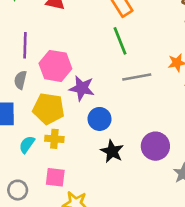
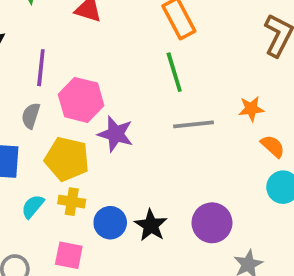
blue circle: (100, 119) -> (110, 223), moved

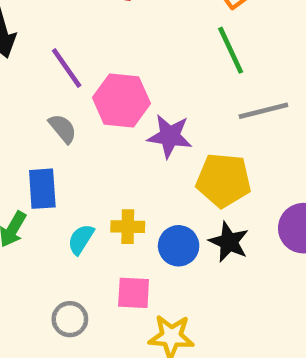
purple line: (41, 68) -> (67, 68), turned -33
gray semicircle: (31, 116) -> (63, 128), turned 130
yellow pentagon: (67, 159) -> (224, 180), moved

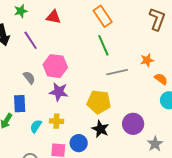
purple line: (67, 68) -> (31, 40), moved
purple star: (170, 136) -> (59, 92), moved
blue circle: (179, 246) -> (79, 143), moved

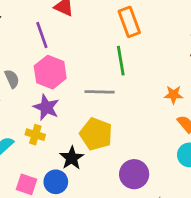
purple line: (31, 40) -> (42, 35), moved
gray line: (117, 72) -> (100, 92), moved
yellow cross: (56, 121) -> (35, 135), moved
black star: (100, 129) -> (72, 158), moved

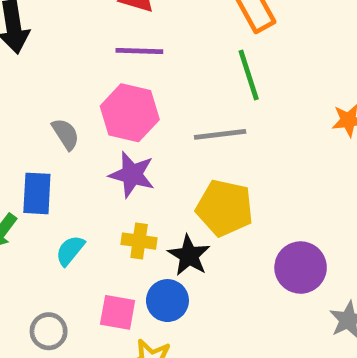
purple line: (42, 35) -> (139, 51), moved, turned -60
yellow cross: (35, 135) -> (139, 241), moved

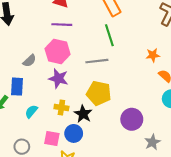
gray semicircle: (66, 134) -> (30, 61), turned 80

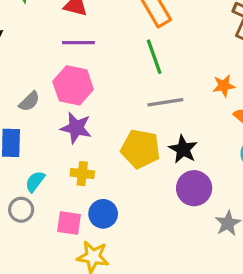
gray line: (97, 61) -> (165, 102), moved
black star: (83, 114) -> (183, 149), moved
gray circle: (22, 147) -> (21, 210), moved

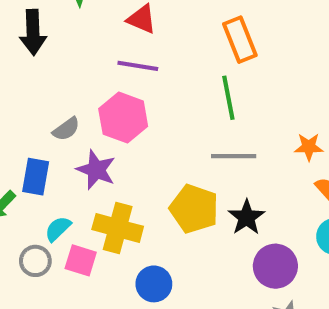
purple star: (76, 128) -> (96, 170), moved
yellow cross: (82, 174) -> (118, 228), size x1.6
purple circle: (194, 188) -> (275, 266), moved
blue circle: (103, 214) -> (154, 284), moved
pink square: (69, 223) -> (81, 260), moved

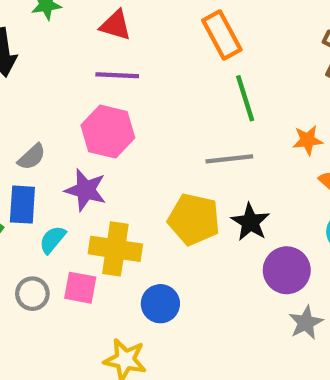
green line: (228, 98) -> (245, 98), moved
gray semicircle: (66, 129) -> (32, 157), moved
cyan semicircle: (58, 229) -> (53, 240), moved

